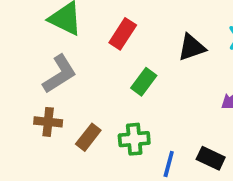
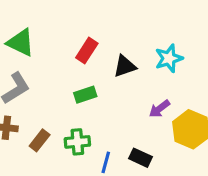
red rectangle: (123, 34) -> (87, 50), moved
green rectangle: (144, 82) -> (85, 95), turned 35

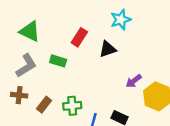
cyan star: (169, 58) -> (121, 20), moved
green rectangle: (85, 95) -> (58, 61), moved, turned 35

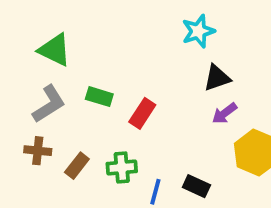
red rectangle: (79, 37) -> (142, 113), moved
black triangle: (108, 49) -> (217, 78), moved
purple arrow: (134, 81) -> (224, 113), moved

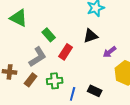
black triangle: (217, 78) -> (91, 36), moved
green rectangle: (99, 97) -> (49, 35), moved, turned 32
gray L-shape: (49, 104) -> (38, 57), moved

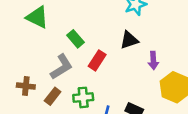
purple arrow: (110, 52) -> (153, 60), turned -56

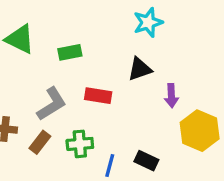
green rectangle: (76, 39) -> (70, 52), moved, turned -60
red rectangle: (97, 60) -> (98, 96), turned 66

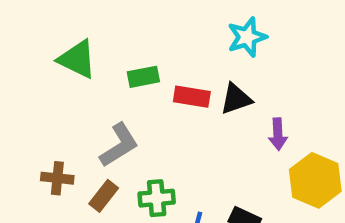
red rectangle: (98, 96) -> (192, 97), moved

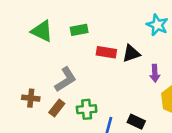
cyan star: (247, 37) -> (157, 25), moved, turned -30
green rectangle: (143, 77) -> (79, 30), moved

